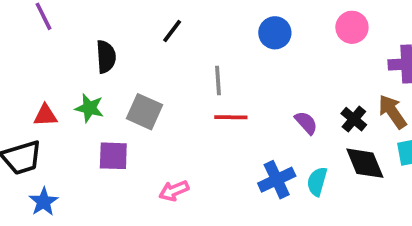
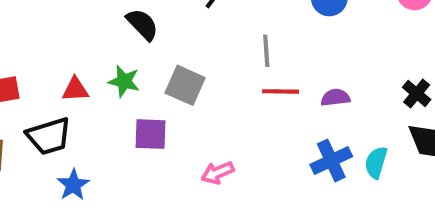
black semicircle: (106, 57) -> (142, 24), turned -40
purple semicircle: (306, 123) -> (335, 98), moved, turned -55

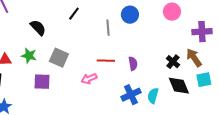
gray line: (266, 51) -> (108, 28), moved
purple semicircle: (335, 98) -> (133, 64), turned 88
pink arrow: (218, 173) -> (89, 79), moved

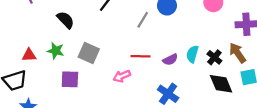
gray line: (108, 28) -> (143, 20), turned 35
purple semicircle: (133, 64) -> (170, 60), turned 72
blue cross: (131, 95) -> (168, 94), turned -30
cyan semicircle: (153, 96) -> (192, 54), moved

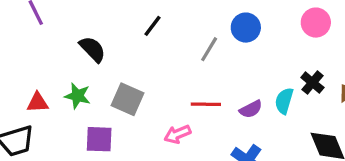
black cross: (214, 57) -> (312, 83), moved

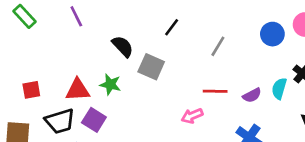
blue circle: (246, 28) -> (272, 34), moved
gray square: (127, 99) -> (151, 67), moved
red triangle: (37, 103) -> (78, 90), size x1.4
purple square: (99, 139) -> (94, 120), moved, turned 30

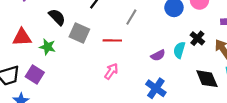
red triangle: (78, 90) -> (22, 37), moved
red line: (215, 91) -> (112, 40), moved
pink arrow: (192, 116) -> (111, 71), turned 147

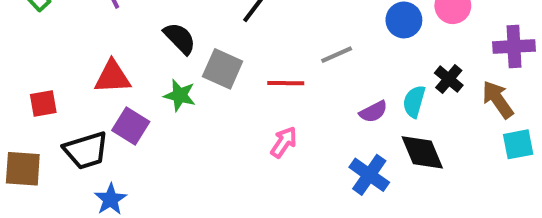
gray line: (131, 17) -> (337, 55), moved, turned 35
green star: (47, 47) -> (180, 95), moved
purple square: (35, 74) -> (131, 126), moved
black diamond: (207, 79) -> (422, 152), moved

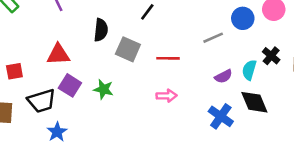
black semicircle: (180, 38) -> (101, 30), turned 50
gray line: (337, 55) -> (213, 38), moved
green star: (180, 95) -> (103, 89), moved
pink arrow: (284, 142) -> (167, 96), turned 54

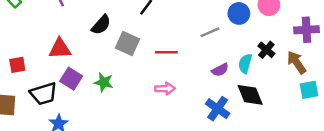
black semicircle: (101, 30) -> (101, 25), turned 35

